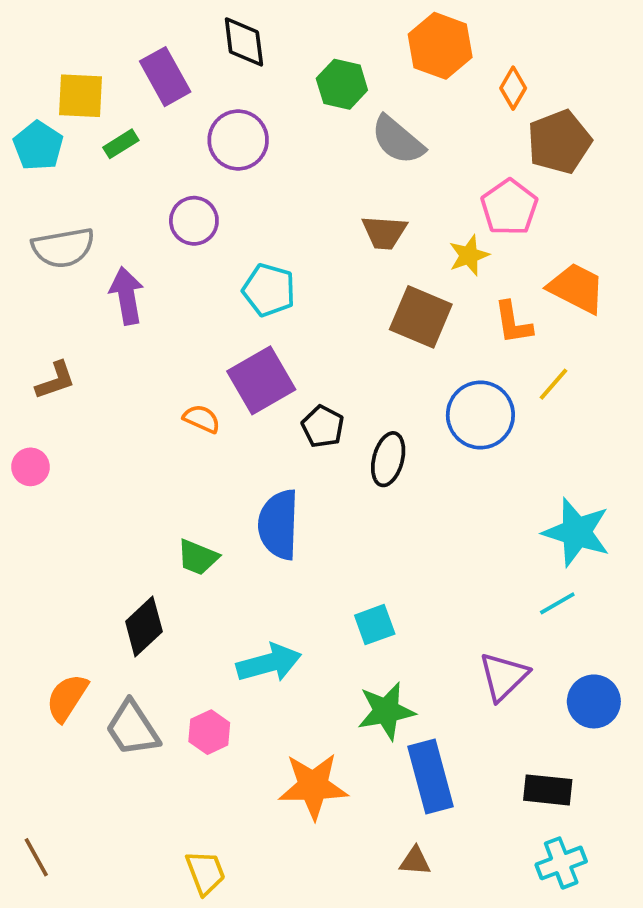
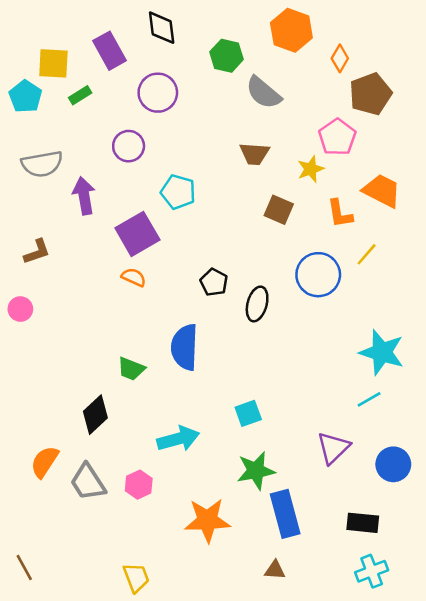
brown square: (421, 317) -> (279, 210), size x0.7
purple square: (261, 380) -> (137, 234), moved

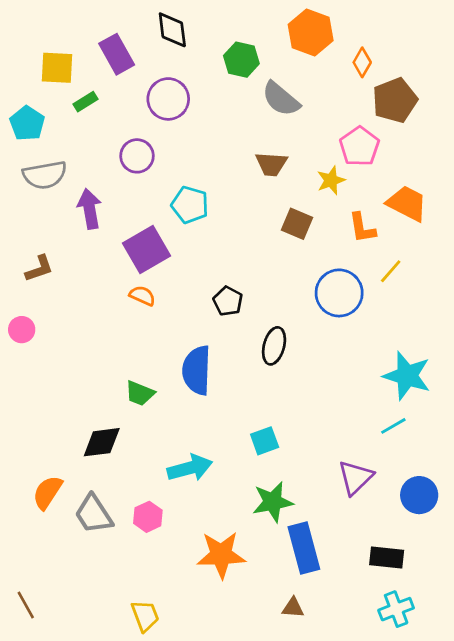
cyan pentagon: (25, 96) -> (27, 123), moved
black ellipse: (257, 304) -> (274, 346), moved
black diamond: (95, 415) -> (102, 442), turned 36

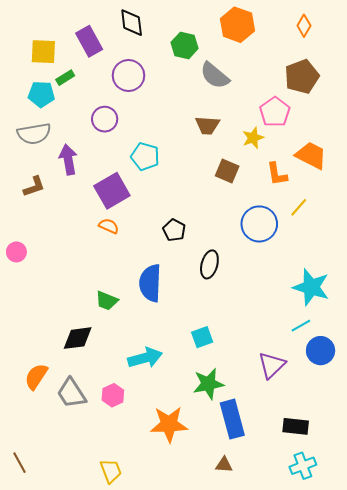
orange diamond: (362, 62) -> (304, 26), moved
cyan pentagon: (27, 123) -> (41, 94), moved, turned -30
brown L-shape: (39, 269) -> (34, 187), moved
blue circle: (419, 495) -> (321, 351), moved

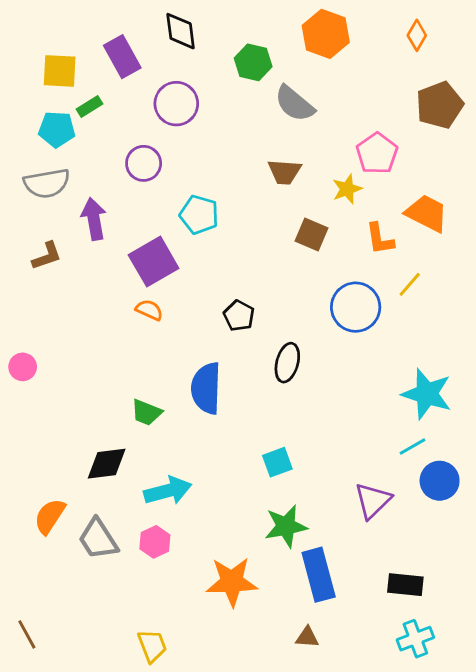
brown pentagon: (302, 77) -> (440, 105), moved
pink circle: (16, 252) -> (23, 367), moved
cyan arrow: (145, 358) -> (168, 491), moved

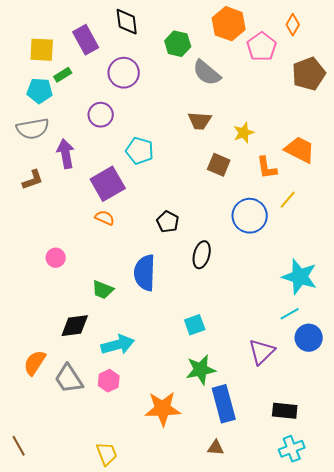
pink pentagon: (377, 153) -> (262, 47), moved
pink circle: (23, 367) -> (56, 258), moved

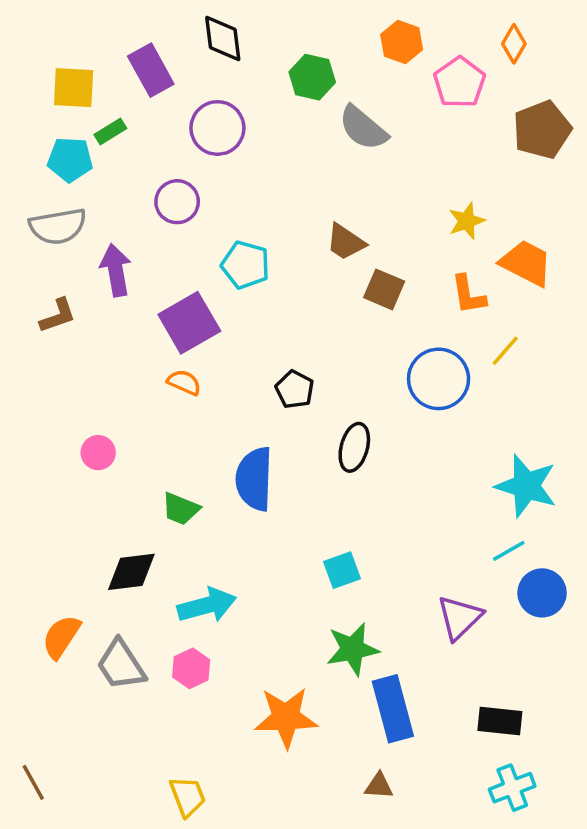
orange hexagon: (229, 24) -> (402, 42), size x0.7
brown trapezoid: (200, 121) -> (346, 242), moved, turned 30
yellow star: (244, 133) -> (467, 221), moved

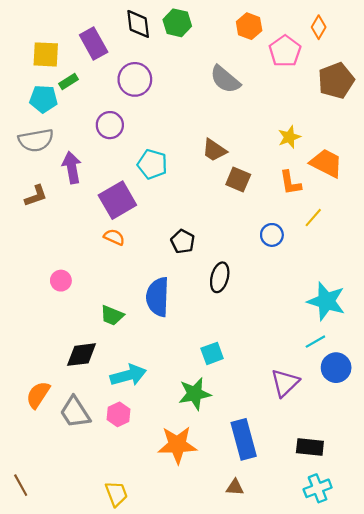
green hexagon: (312, 77) -> (177, 23), moved
blue circle: (439, 379) -> (272, 235), size x0.6
green star: (353, 649) -> (195, 394), moved

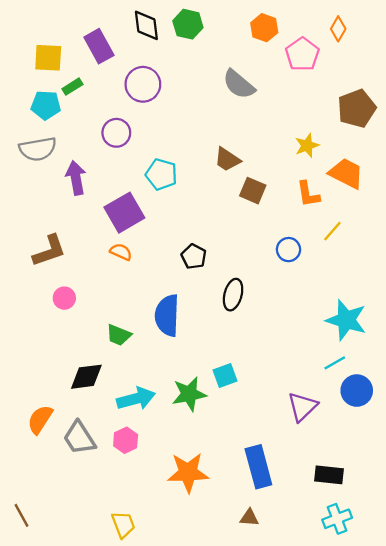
brown pentagon: (336, 80) -> (357, 109), moved
brown L-shape: (36, 196) -> (49, 251), moved, size x1.4
green star: (195, 394) -> (189, 394), moved

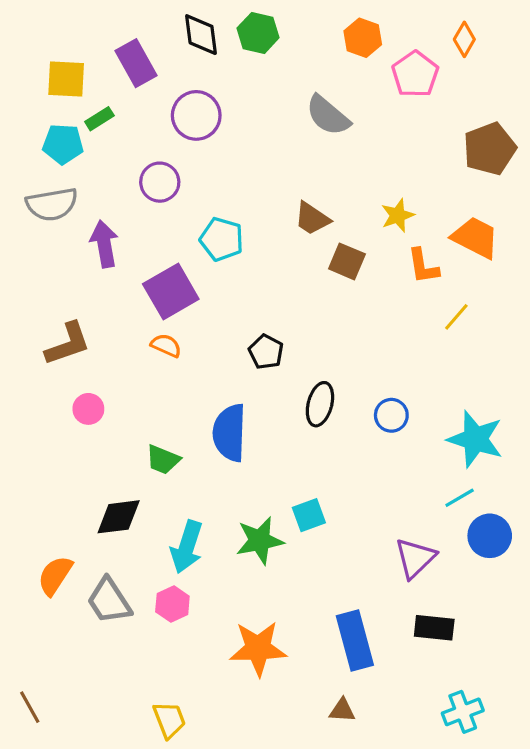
yellow star: (307, 146) -> (398, 215), moved
blue circle: (289, 250) -> (391, 415), moved
cyan arrow: (136, 399) -> (187, 547), turned 123
black rectangle: (329, 475) -> (434, 628), moved

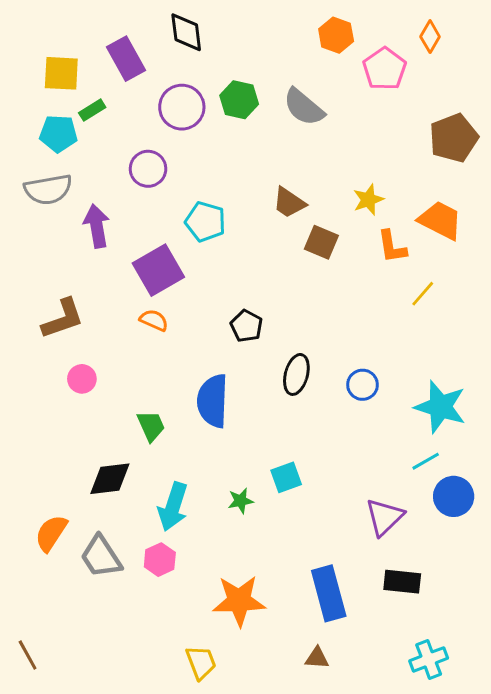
green hexagon: (258, 33) -> (239, 100), moved
green trapezoid: (163, 460) -> (151, 426), turned -136
green star: (260, 541) -> (241, 501), size x0.6
yellow trapezoid: (169, 720) -> (201, 662), moved

